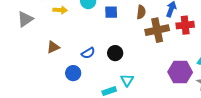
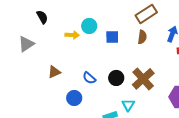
yellow arrow: (60, 10) -> (72, 35), moved
brown cross: (157, 30) -> (143, 79), moved, turned -30
blue semicircle: (88, 53) -> (89, 78), turned 72

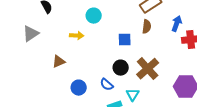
yellow arrow: (72, 35) -> (77, 36), moved
blue square: (112, 37) -> (125, 40), moved
blue semicircle: (89, 78) -> (107, 85), moved

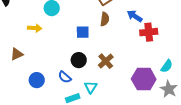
blue arrow: (177, 24) -> (135, 16), turned -77
brown cross: (148, 69) -> (106, 61), size x0.7

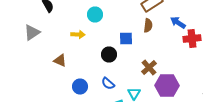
brown triangle: (17, 54) -> (60, 60), turned 48
black circle: (79, 60) -> (109, 54), moved
purple hexagon: (144, 79) -> (167, 86), moved

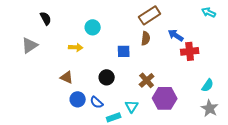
black circle: (109, 54) -> (107, 77), moved
brown triangle: (60, 60) -> (67, 77), moved
blue semicircle: (108, 84) -> (97, 102), moved

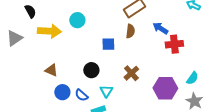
yellow arrow: (76, 47) -> (49, 31), moved, size x1.6
purple hexagon: (165, 98) -> (165, 88), moved
cyan triangle: (132, 106) -> (106, 91), moved

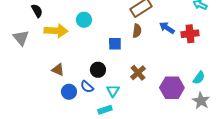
gray triangle: (14, 38) -> (21, 38), turned -36
red cross: (174, 44) -> (190, 34), moved
blue semicircle: (81, 95) -> (87, 87), moved

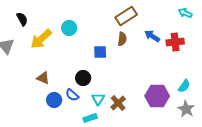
yellow arrow: (56, 31) -> (41, 39), turned 135
brown cross: (138, 73) -> (118, 103), moved

